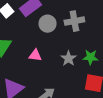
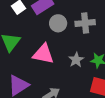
pink triangle: (35, 55) -> (43, 54), size x1.6

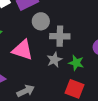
gray cross: (85, 23) -> (60, 36), moved

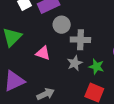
pink triangle: (22, 50) -> (43, 53), size x0.7

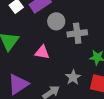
gray star: (75, 63) -> (73, 77), moved

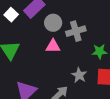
pink triangle: (42, 52) -> (53, 46), moved

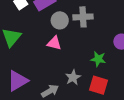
gray cross: (76, 31) -> (83, 17), moved

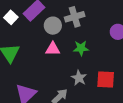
green star: (98, 59) -> (81, 48), moved

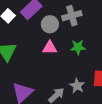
gray star: (79, 78) -> (77, 86), moved

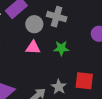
gray cross: (72, 16) -> (57, 17), turned 30

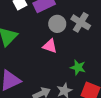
green star: (61, 48) -> (78, 67), moved

